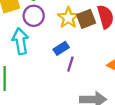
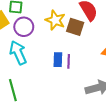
brown square: (86, 19) -> (75, 27), moved, turned -36
blue rectangle: (61, 48) -> (58, 60), moved, turned -40

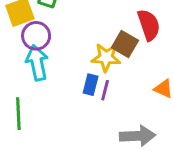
yellow star: (55, 20) -> (106, 57), moved, turned -30
purple circle: (24, 27) -> (36, 36), moved

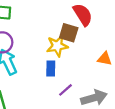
purple line: (105, 90) -> (65, 90), moved, turned 48

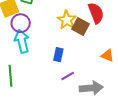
yellow star: (57, 46) -> (67, 20), moved, turned 30

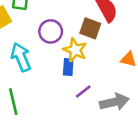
yellow star: (67, 20) -> (75, 50), moved
purple circle: (21, 23) -> (51, 31), moved

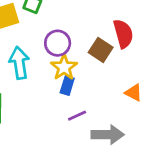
yellow star: (75, 50) -> (64, 67), moved

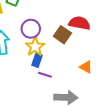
red semicircle: (123, 34) -> (80, 23), turned -65
purple line: (77, 116) -> (45, 75), moved, turned 40

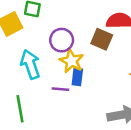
purple line: (45, 75) -> (60, 89), moved

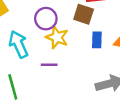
blue rectangle: (77, 77) -> (97, 40), moved

